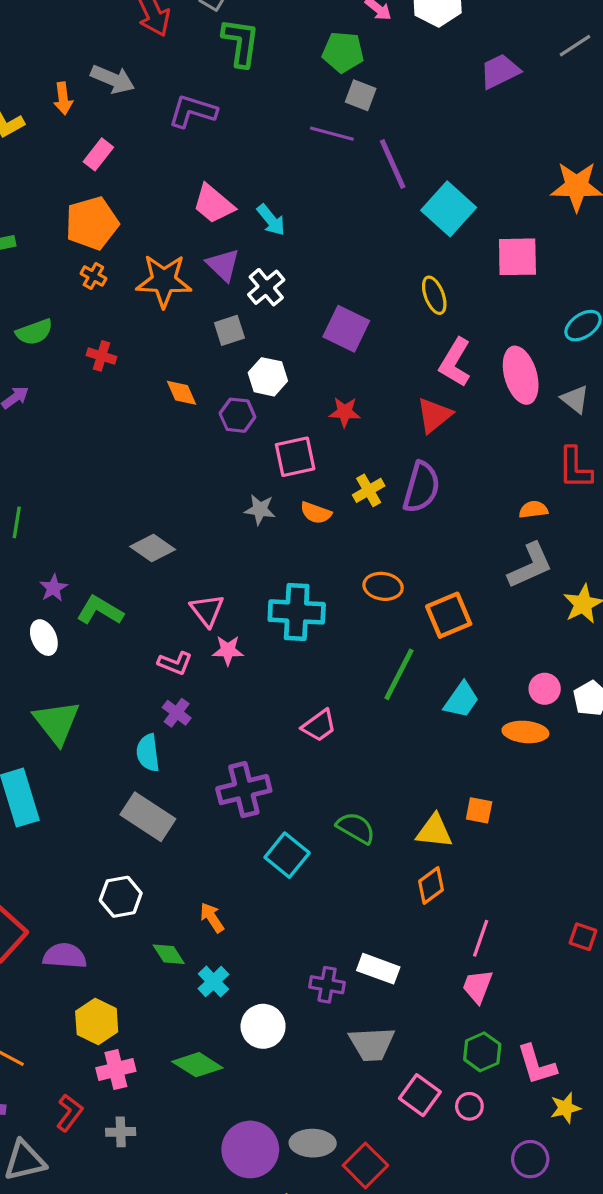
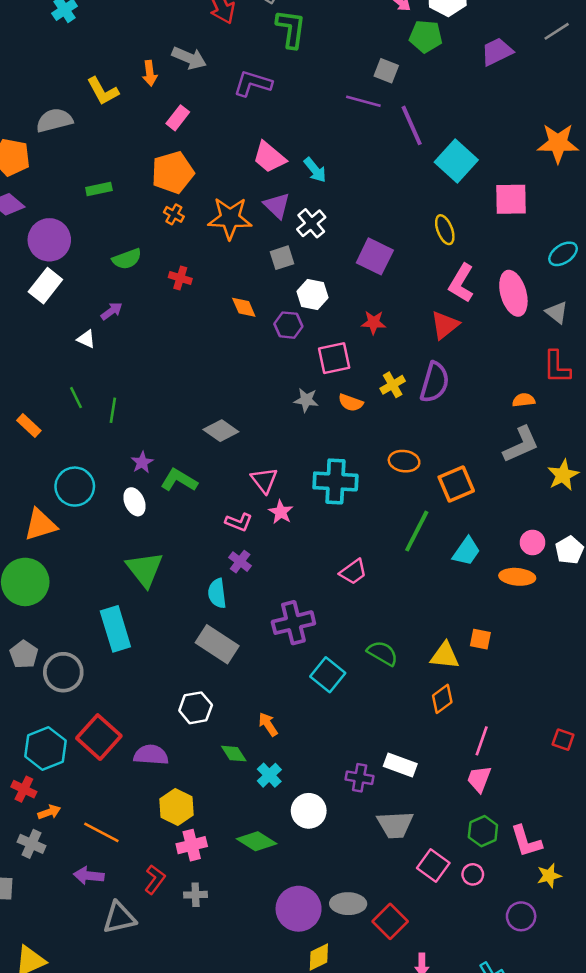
green pentagon: (343, 52) -> (426, 36), moved
pink star: (228, 650) -> (281, 512), turned 30

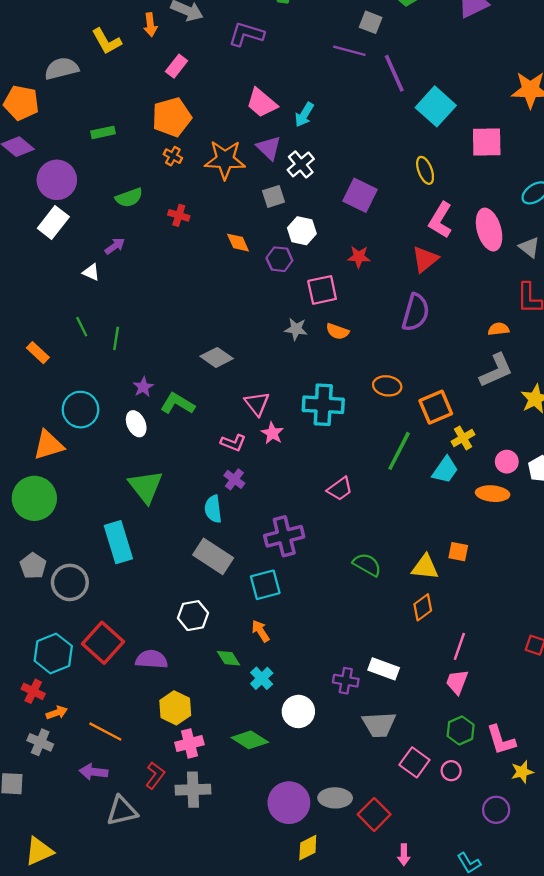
cyan arrow: (315, 170) -> (304, 115), turned 70
yellow cross: (393, 385) -> (463, 438), moved
cyan square: (328, 675) -> (265, 585), moved, turned 36
gray cross: (196, 895) -> (193, 790), size x1.6

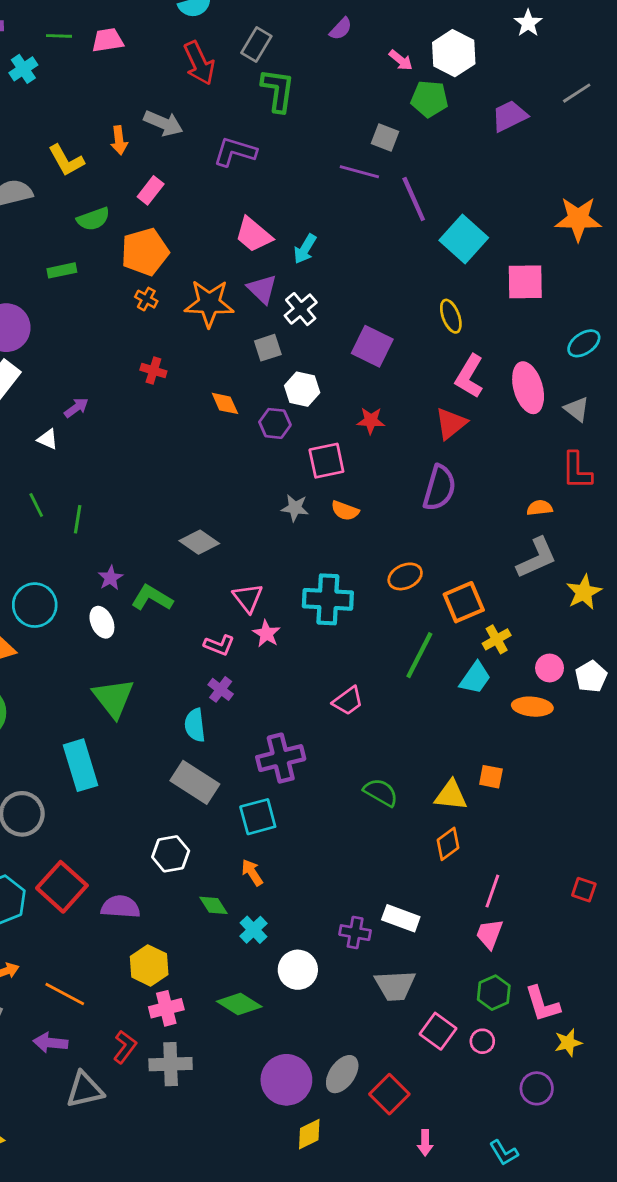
green semicircle: (129, 198) -> (93, 219), moved
orange ellipse: (387, 386) -> (405, 576), turned -32
gray ellipse: (335, 798) -> (342, 1074), turned -56

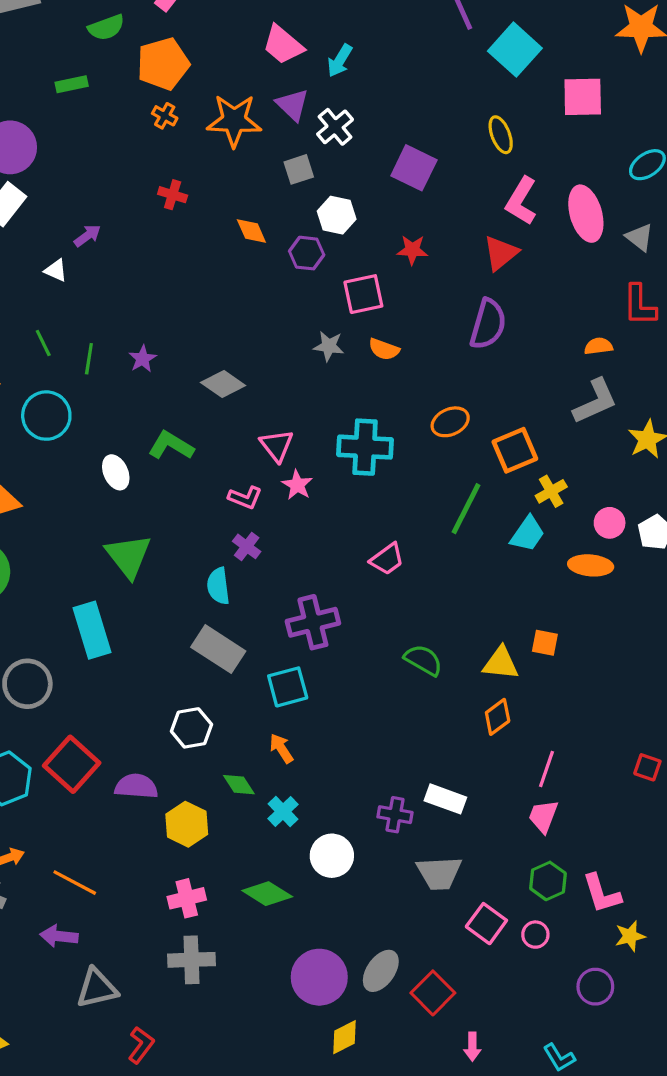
purple star: (111, 578) -> (143, 359), moved
cyan circle: (35, 605) -> (46, 416), moved
yellow hexagon: (149, 965) -> (187, 824), moved
red L-shape: (125, 1047) -> (141, 1045), moved

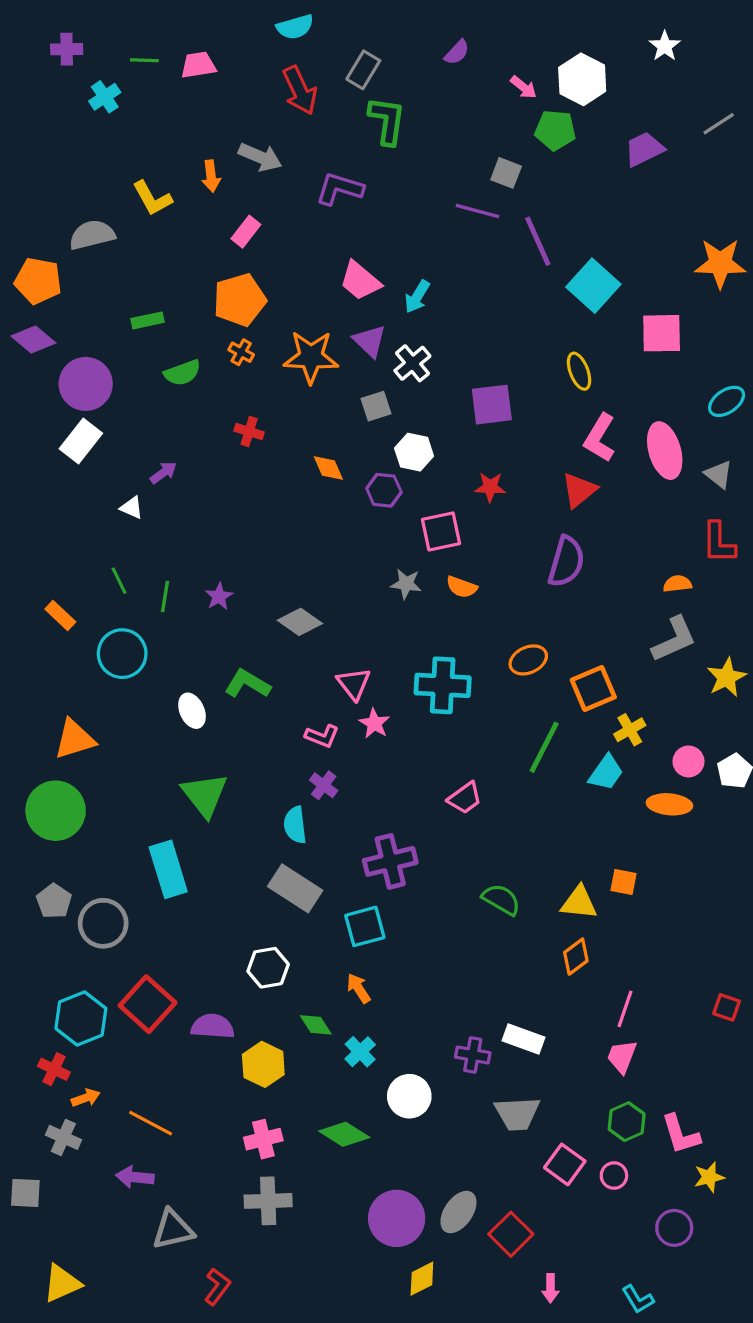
green semicircle: (106, 27) -> (182, 373), moved
purple square: (414, 168) -> (492, 405), turned -33

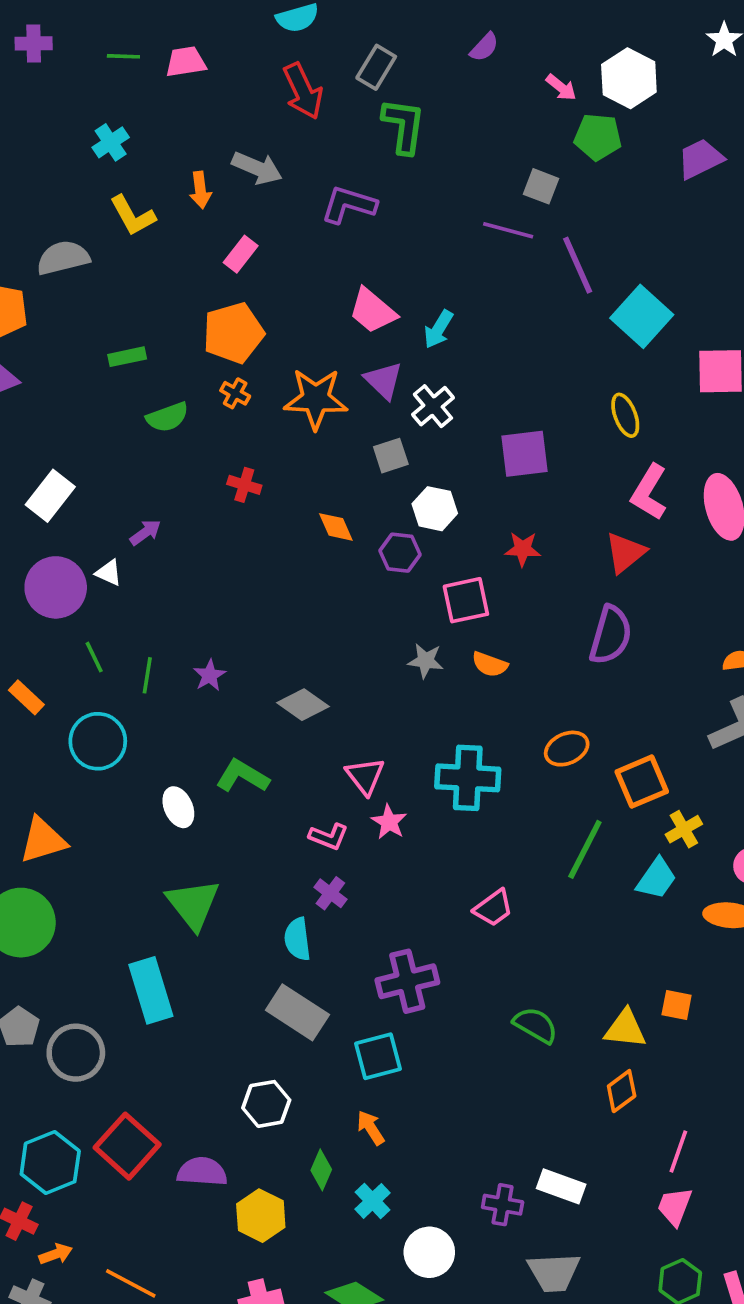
cyan cross: (105, 97) -> (111, 142), moved
purple circle: (86, 384) -> (56, 587), moved
green diamond: (316, 1025) -> (321, 1170), turned 56

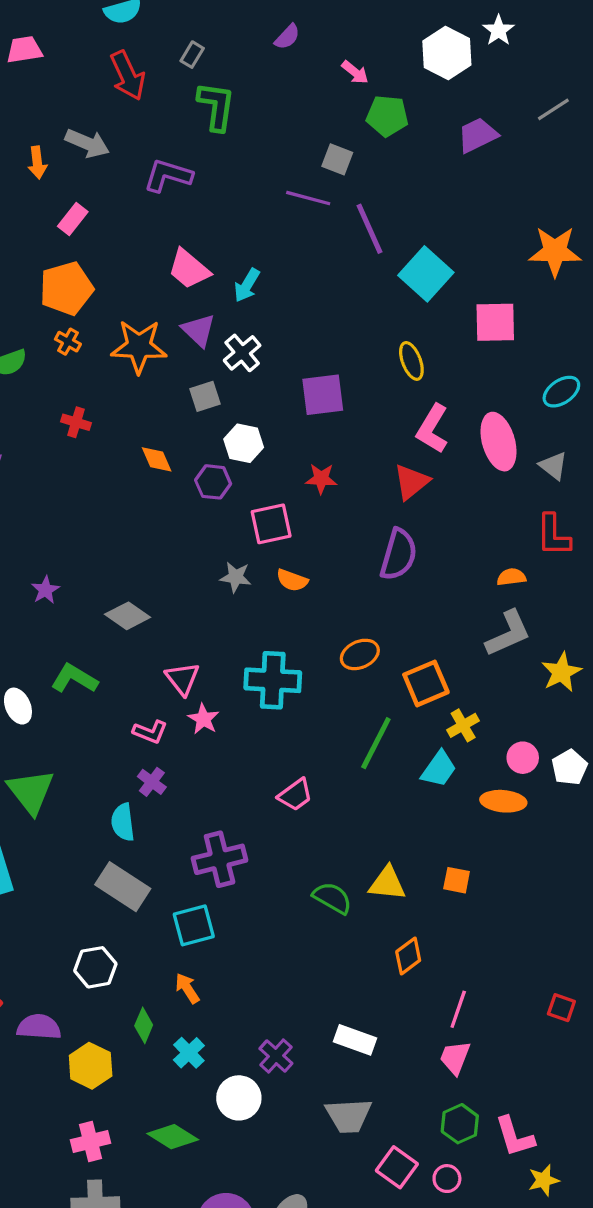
gray rectangle: (376, 67) -> (192, 55), size x0.7
white hexagon: (629, 78) -> (447, 53), moved
yellow triangle: (625, 1029) -> (387, 883), moved
purple cross: (503, 1205) -> (276, 1056), moved, turned 32

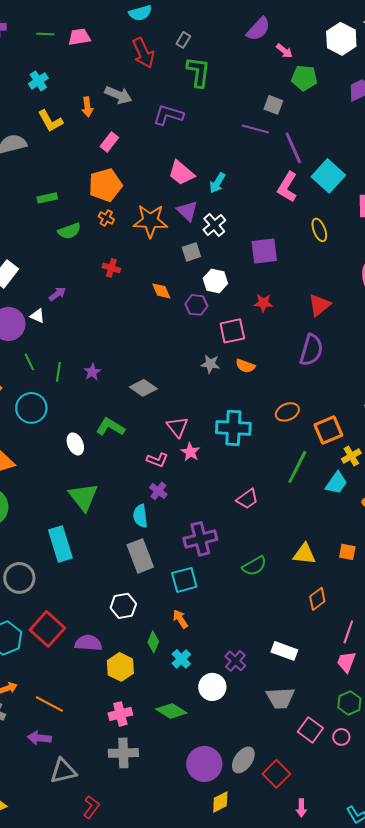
purple semicircle: (287, 37) -> (258, 29), moved, size x1.5
pink L-shape: (432, 429) -> (287, 187), moved
gray rectangle: (123, 887) -> (140, 556), turned 36
green semicircle: (332, 898) -> (254, 566), moved, turned 120

